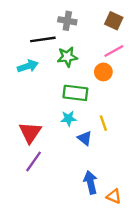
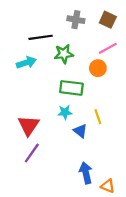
gray cross: (67, 21) -> (76, 20), moved

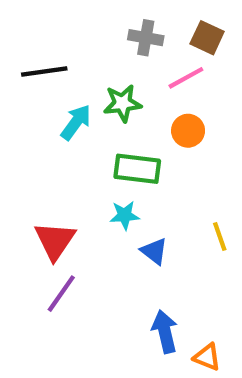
black line: (41, 37) -> (44, 72), moved
pink line: (108, 48) -> (186, 78), moved
cyan arrow: (26, 63) -> (76, 122), moved, turned -36
yellow line: (98, 117) -> (220, 236), moved

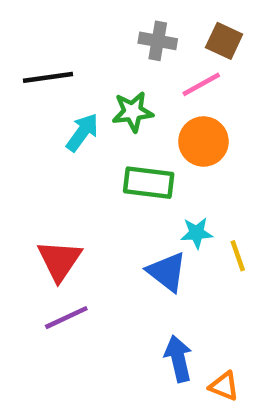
orange circle: (188, 131) -> (203, 141), size x1.4
cyan star: (125, 215) -> (197, 233), moved
blue triangle: (154, 251) -> (167, 272), size x1.4
purple line: (61, 294) -> (66, 318), turned 30

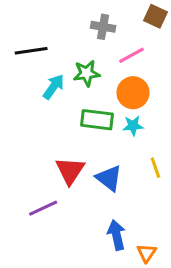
brown square: (224, 41) -> (155, 16), moved
cyan star: (197, 233) -> (133, 126), moved
red triangle: (59, 260) -> (70, 171), moved
orange triangle: (224, 386) -> (146, 253), turned 42

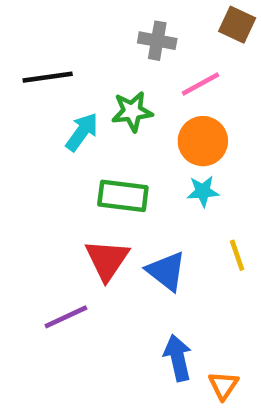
green rectangle: (97, 120) -> (123, 196), moved

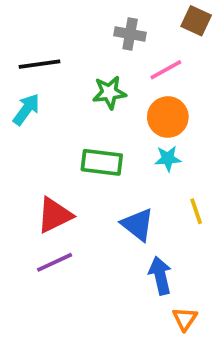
cyan arrow: (82, 132) -> (26, 109), moved
red triangle: (107, 260) -> (55, 215), moved, turned 30
blue arrow: (178, 358) -> (160, 275), moved

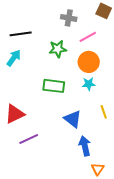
red triangle: (55, 215) -> (15, 114), moved

